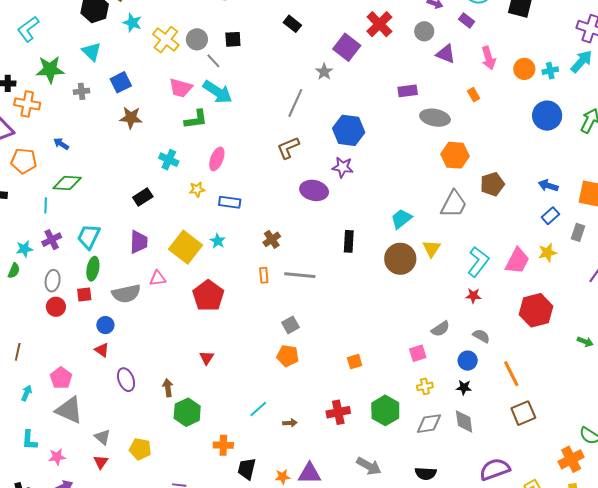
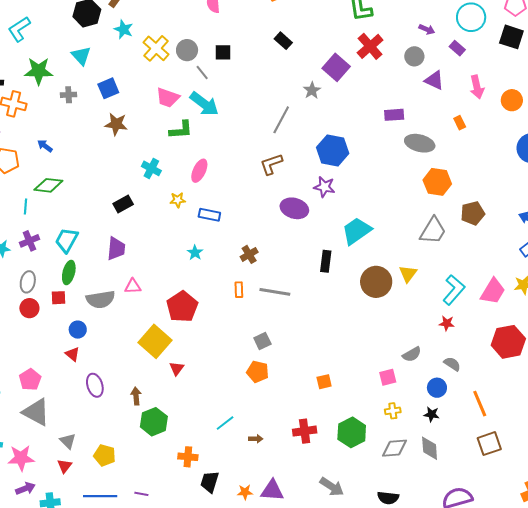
cyan trapezoid: (401, 219) -> (357, 231), moved, size x1.4
yellow square: (185, 247) -> (155, 341), moved
pink star: (57, 457) -> (21, 458), size x1.5

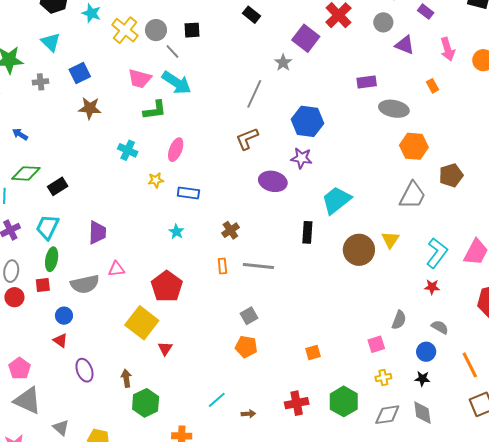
black rectangle: (123, 204) -> (58, 186), moved
gray semicircle: (412, 354) -> (399, 320), turned -36

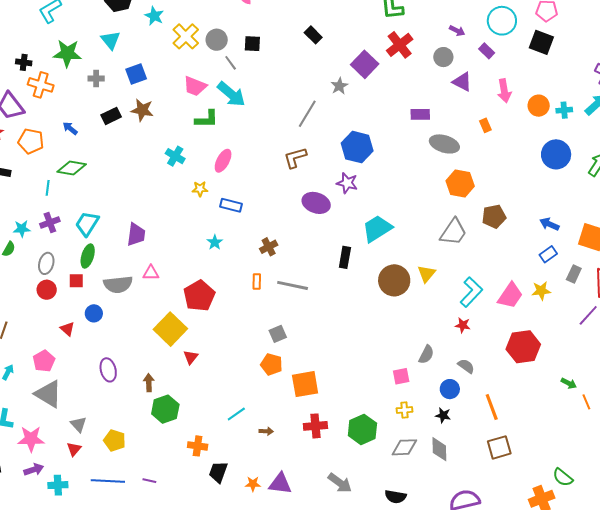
black rectangle: (58, 186) -> (111, 116), moved
red triangle: (60, 340) -> (67, 329), moved
orange square: (313, 353) -> (305, 384), moved, size x1.8

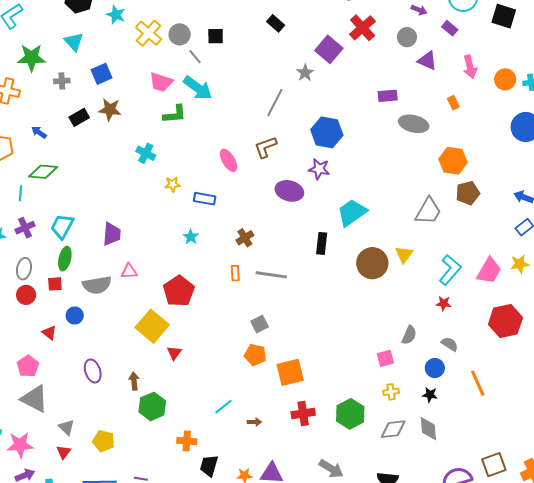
pink ellipse: (223, 161) -> (228, 160), moved, turned -55
orange hexagon: (460, 184) -> (453, 161), moved
brown square: (499, 447) -> (494, 465), moved

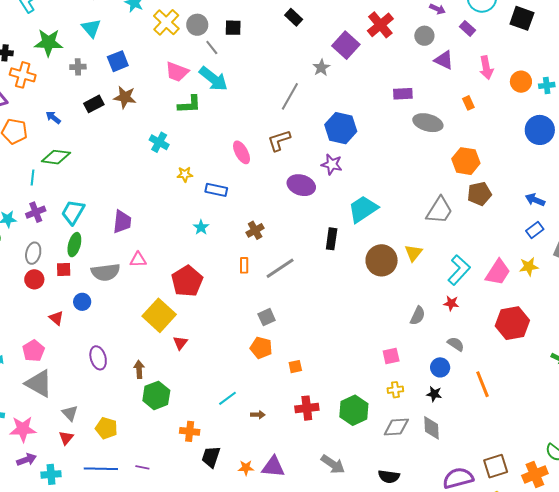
gray line: (271, 275) -> (280, 268), turned -44
gray semicircle: (409, 335) -> (418, 316), moved
orange square: (290, 372) -> (295, 367), size x0.5

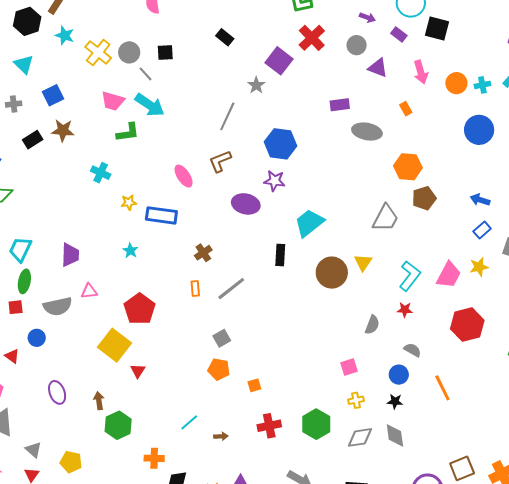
black square: (522, 18) -> (437, 29), moved
blue rectangle: (216, 190) -> (161, 215), size x1.4
cyan star: (201, 227) -> (130, 251), moved

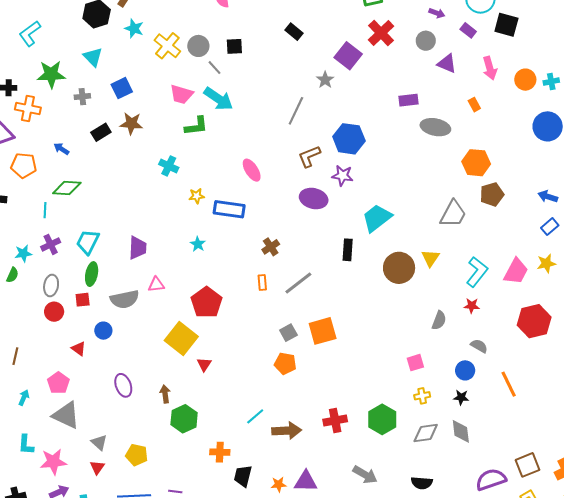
brown L-shape: (220, 161) -> (309, 156), moved
orange square: (254, 385) -> (323, 331), moved, size x2.0
brown arrow: (221, 436) -> (287, 431), size x2.0

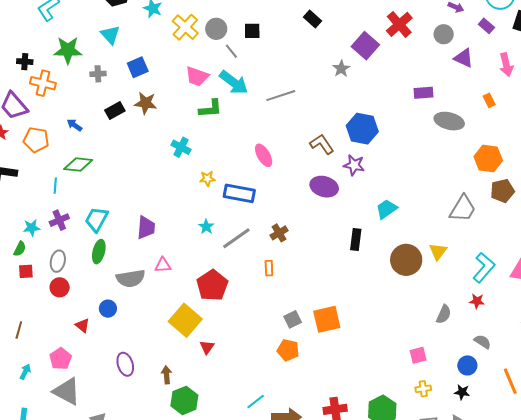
gray line: (296, 111) -> (281, 96), moved, turned 44
brown L-shape: (309, 156) -> (322, 144), turned 75
cyan trapezoid: (377, 218) -> (386, 209), size x0.7
gray line: (298, 283) -> (236, 238), moved
red square: (83, 300) -> (26, 271), moved

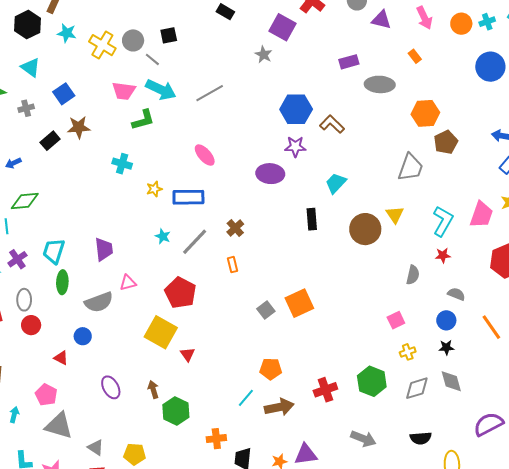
blue arrow: (74, 125) -> (13, 163), turned -49
brown L-shape: (322, 144) -> (332, 124), moved
orange pentagon: (288, 350) -> (271, 369), moved

